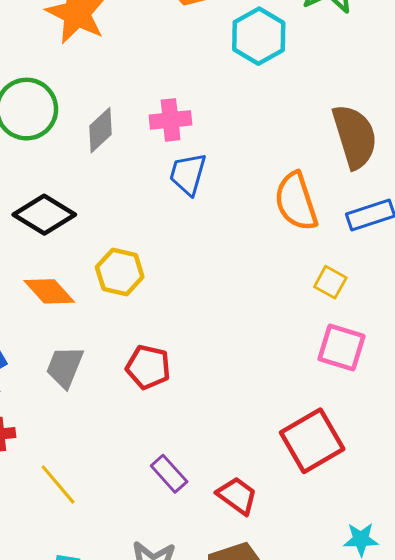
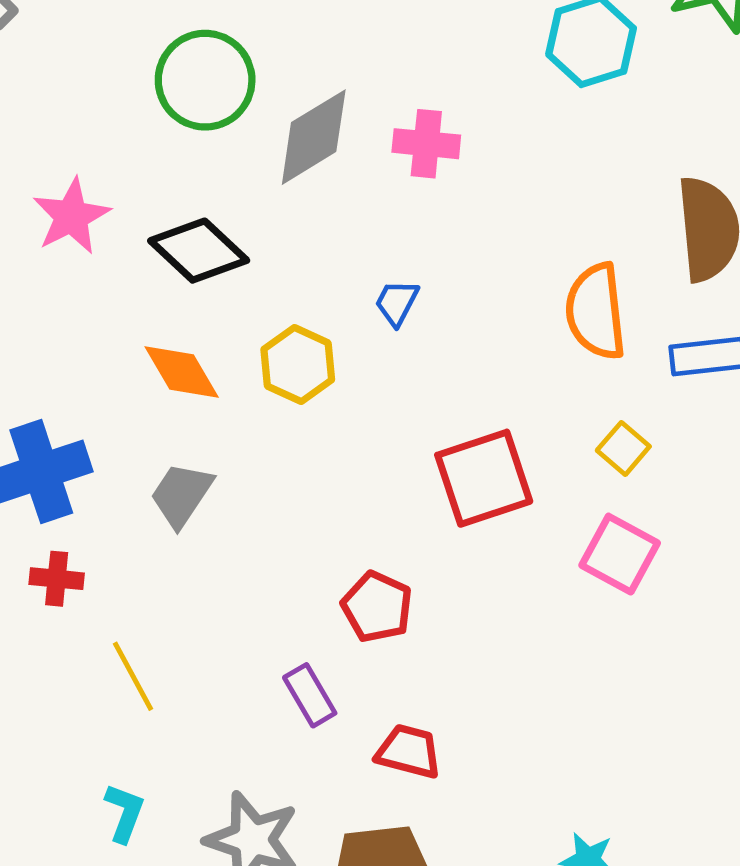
gray diamond: (100, 130) -> (314, 137), size x1.4
blue trapezoid: (188, 174) -> (397, 303), moved, size x0.7
red pentagon: (148, 367) -> (377, 607), moved
red square: (312, 441) -> (484, 478), moved
red trapezoid: (237, 496) -> (409, 751), turned -33

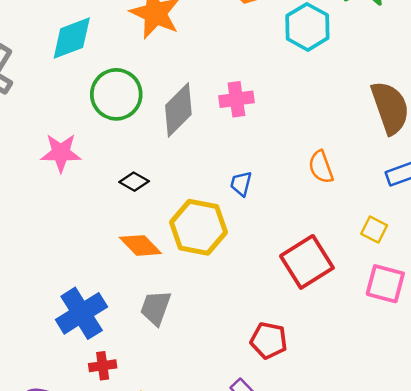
pink star: (71, 216) -> (61, 153), moved, turned -30
black diamond: (199, 251) -> (134, 182), size x0.6
orange semicircle: (596, 311) -> (321, 167), moved, size x0.7
yellow hexagon: (298, 364) -> (199, 227), size x1.4

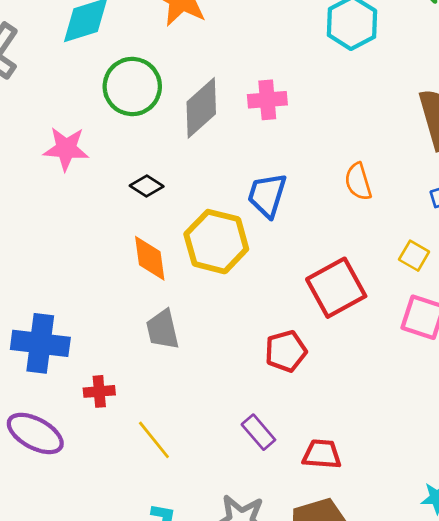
blue trapezoid: (241, 184) -> (267, 195), size x1.6
orange diamond: (140, 245) -> (150, 258), turned 33
gray trapezoid: (156, 308) -> (163, 330), turned -36
blue cross: (82, 313) -> (40, 343), moved, turned 36
red pentagon: (269, 340) -> (286, 351), moved, turned -30

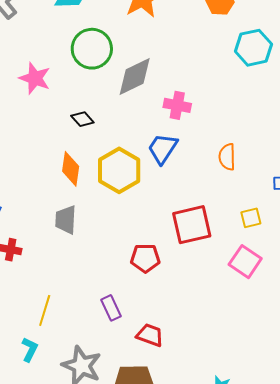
pink cross: (267, 100) -> (177, 105), moved
yellow square: (414, 256) -> (251, 218), turned 30
yellow line: (154, 440) -> (45, 310), moved, turned 40

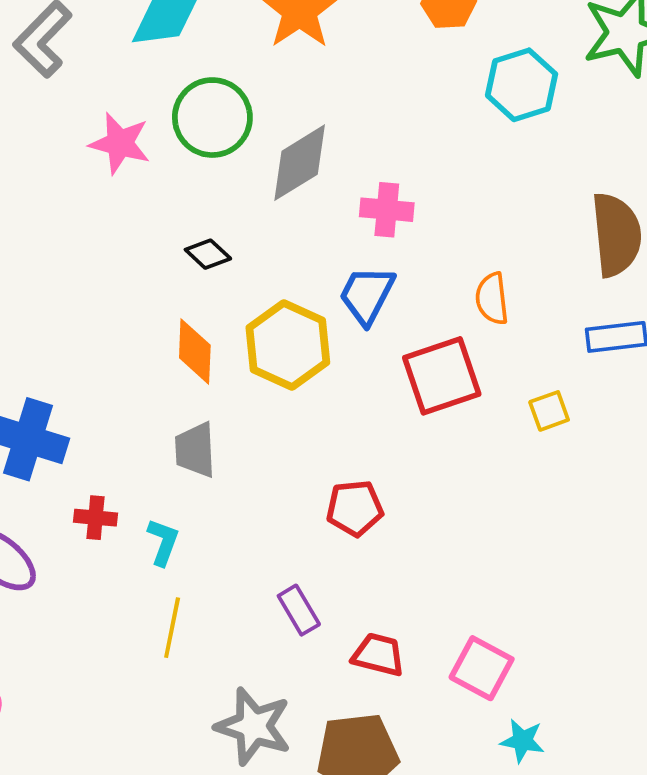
pink star: (35, 78) -> (120, 143), moved
red square: (192, 225) -> (442, 376), moved
pink square: (245, 262) -> (482, 668), moved
cyan L-shape: (30, 349) -> (163, 542), moved

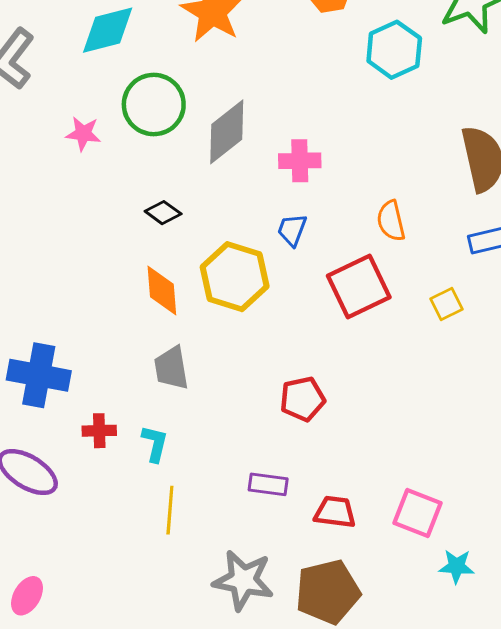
pink star: (120, 143) -> (83, 134), size x0.7
blue trapezoid: (367, 295) -> (292, 230), size x0.7
purple rectangle: (299, 610) -> (268, 484), turned -45

